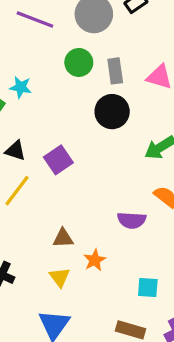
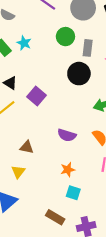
purple square: (58, 160) -> (36, 96), turned -30
purple semicircle: (132, 220) -> (67, 135), moved
orange star: (95, 260) -> (68, 170), moved

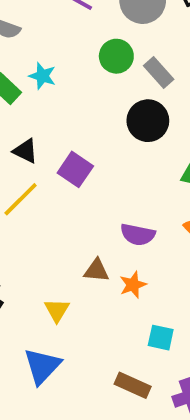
gray rectangle: (88, 48) -> (159, 73), turned -42
brown triangle: (27, 147) -> (96, 270), moved
orange star: (68, 170) -> (133, 285), moved

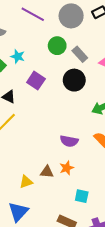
purple square: (75, 169) -> (36, 81), moved
brown triangle: (96, 270) -> (47, 172), moved
yellow triangle: (57, 310) -> (26, 182), turned 40

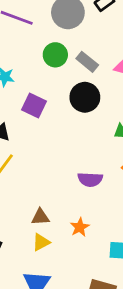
orange star: (67, 168) -> (80, 227), moved
brown triangle: (47, 172) -> (40, 217), moved

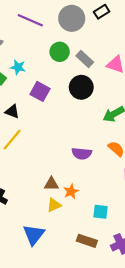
brown triangle: (40, 217) -> (51, 184), moved
yellow triangle: (41, 242) -> (54, 205), moved

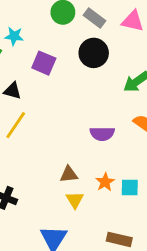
orange star: (71, 191) -> (105, 182), moved
yellow triangle: (54, 205) -> (75, 200), turned -32
cyan square: (101, 212) -> (130, 187), moved

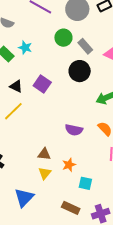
purple square: (44, 63) -> (42, 84), moved
cyan square: (130, 187) -> (85, 183), moved

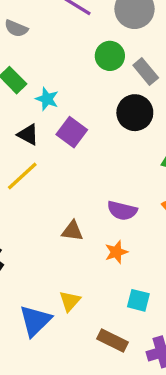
cyan star: (25, 48) -> (47, 99), moved
brown triangle: (44, 154) -> (72, 231), moved
orange star: (69, 165) -> (116, 252), moved
yellow triangle: (45, 173) -> (70, 301), moved

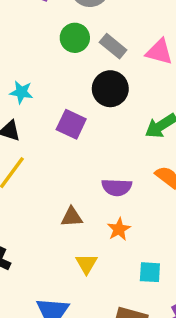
purple square: (72, 132) -> (71, 124), moved
yellow triangle: (70, 301) -> (86, 264), moved

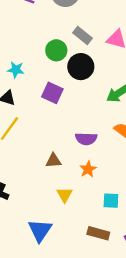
green circle: (75, 38) -> (56, 50), moved

